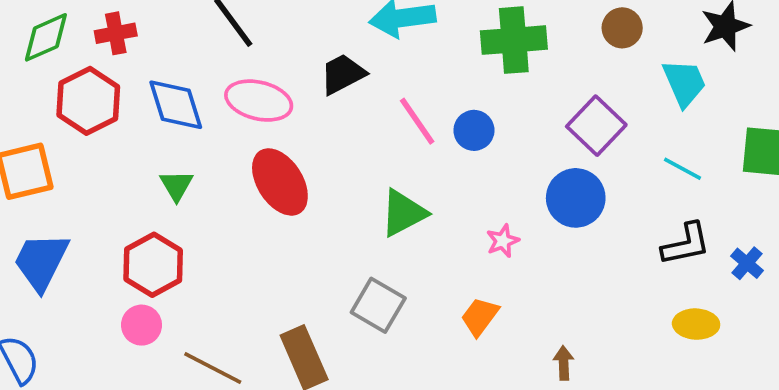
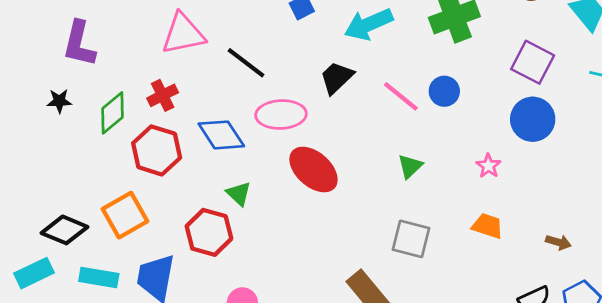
green triangle: (403, 213) -> (410, 166), size x0.7
red hexagon: (153, 265) -> (209, 232), moved
orange trapezoid: (480, 317) -> (487, 226), turned 88
brown arrow: (564, 363) -> (558, 242), turned 125

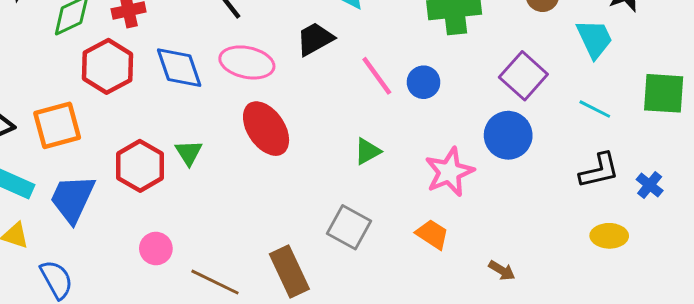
pink star: (488, 166) -> (449, 172), size x1.8
green triangle: (239, 194) -> (189, 153), moved

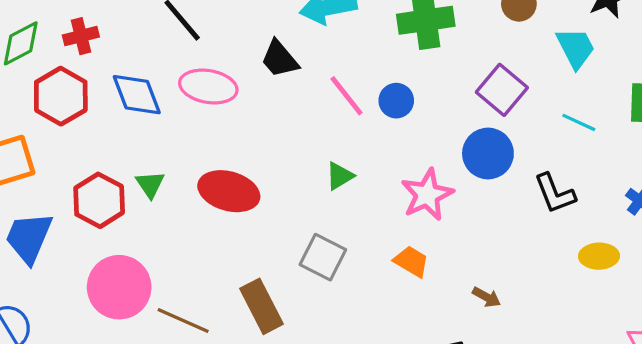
black trapezoid: (315, 39) -> (280, 59), turned -99
red ellipse: (266, 129) -> (229, 191), moved, turned -38
black L-shape: (599, 171) -> (555, 193), moved, turned 84
pink circle: (156, 248) -> (119, 287), size x1.8

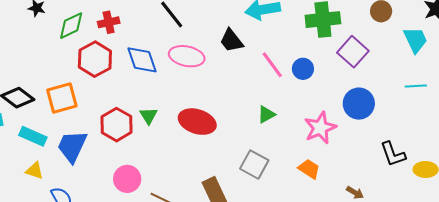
purple square: (502, 90) -> (353, 52), moved
cyan line: (579, 122) -> (416, 86), turned -30
black L-shape: (555, 193) -> (393, 154), moved
pink circle: (119, 287) -> (127, 179), size x0.7

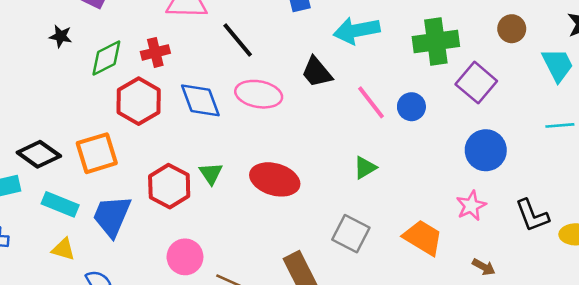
pink star: (320, 128) -> (471, 206), moved, size x0.7
orange trapezoid: (309, 169) -> (423, 238), size x1.4

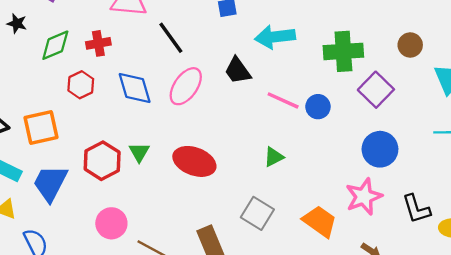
pink ellipse: (259, 94) -> (186, 86), turned -69
red hexagon: (139, 101) -> (81, 85), size x0.7
pink line: (371, 102) -> (283, 100), turned -32
pink star: (471, 206) -> (364, 197), size x1.4

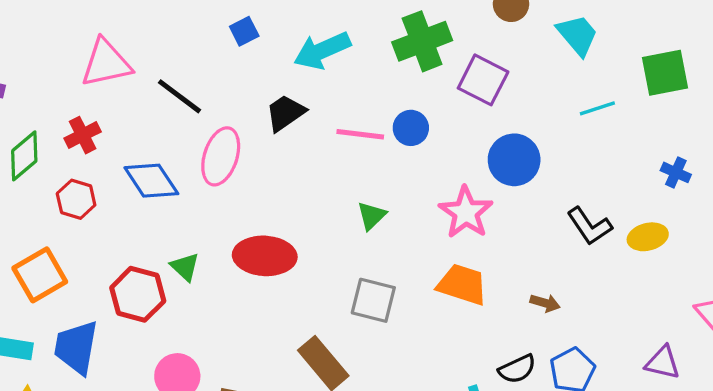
black trapezoid: (238, 71) -> (285, 113), turned 108
pink star: (364, 197) -> (466, 212), moved

